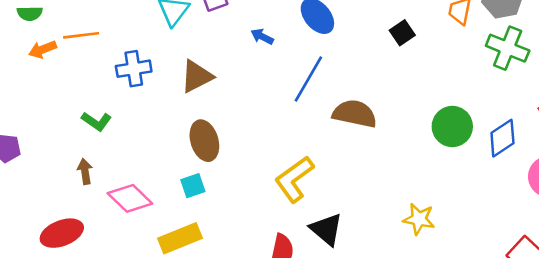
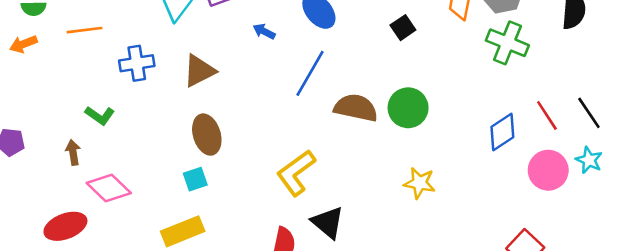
orange arrow: (43, 49) -> (23, 44), moved
green circle: (452, 126) -> (408, 108), moved
brown arrow: (85, 171) -> (73, 152), moved
pink diamond: (130, 198) -> (109, 188), moved
yellow star: (419, 219) -> (420, 183), moved

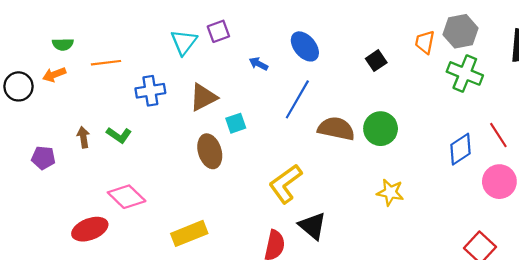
brown arrow: (73, 152) -> (83, 137), moved
cyan square: (195, 179) -> (236, 123), moved

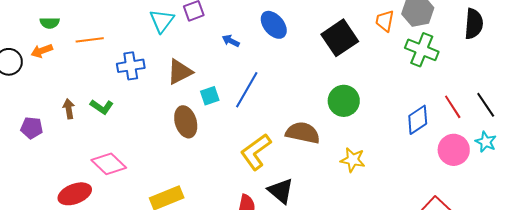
black square: (376, 61) -> (340, 38), size x1.8
blue line: (297, 99) -> (247, 90), moved
brown semicircle: (336, 129) -> (303, 133), moved

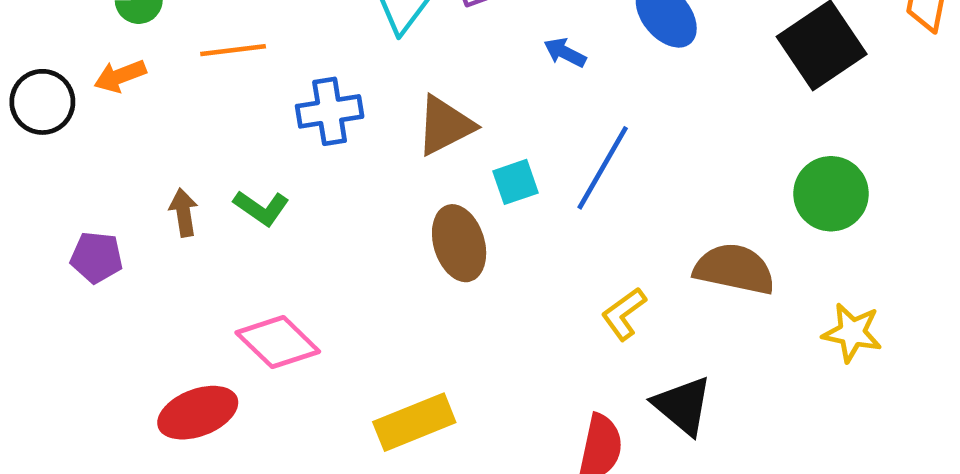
yellow L-shape: (256, 152) -> (624, 314), size x0.6

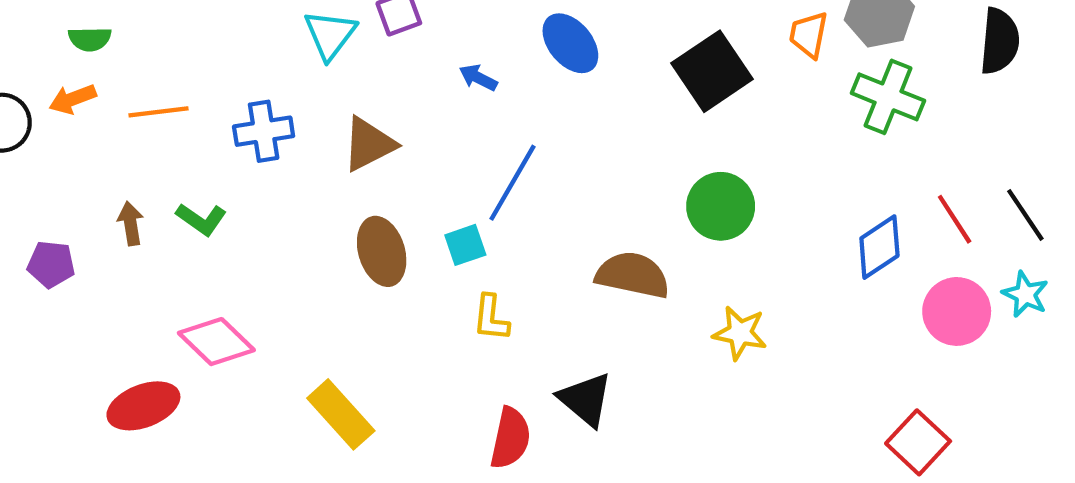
orange line: (233, 50) -> (158, 112), moved
cyan square: (516, 182) -> (465, 245), moved
yellow L-shape: (624, 314) -> (491, 318), moved, turned -48
yellow rectangle: (414, 422) -> (341, 414), turned 70

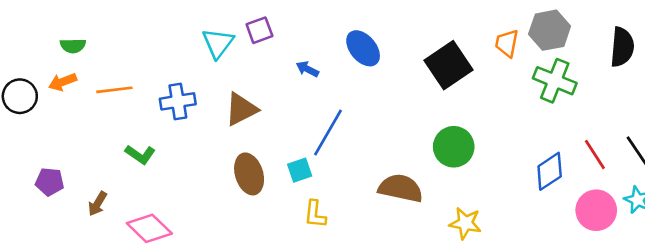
brown arrow: (131, 223) -> (98, 204), moved, turned -140

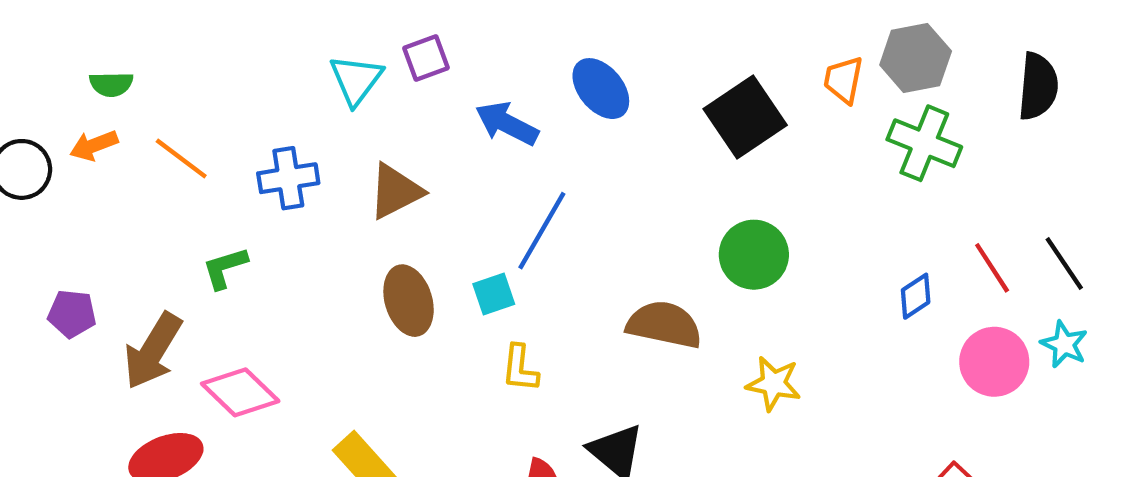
blue arrow: (307, 69) -> (507, 124), size x1.6
orange line: (114, 90) -> (181, 159), turned 44
green L-shape: (140, 155) -> (225, 268), turned 128
blue diamond: (550, 171) -> (916, 296), size x0.7
brown arrow: (98, 204) -> (153, 351), size x1.8

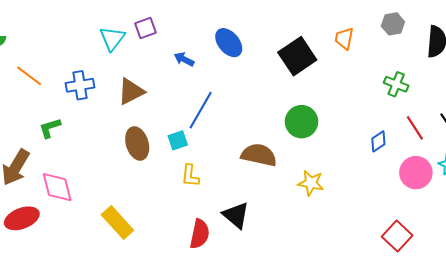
gray hexagon: (916, 58) -> (393, 24), moved, size x0.7
blue arrow: (507, 124) -> (184, 59), size x0.7
green cross: (924, 143) -> (396, 84), moved, size x0.7
pink diamond: (240, 392) -> (57, 187), turned 32

